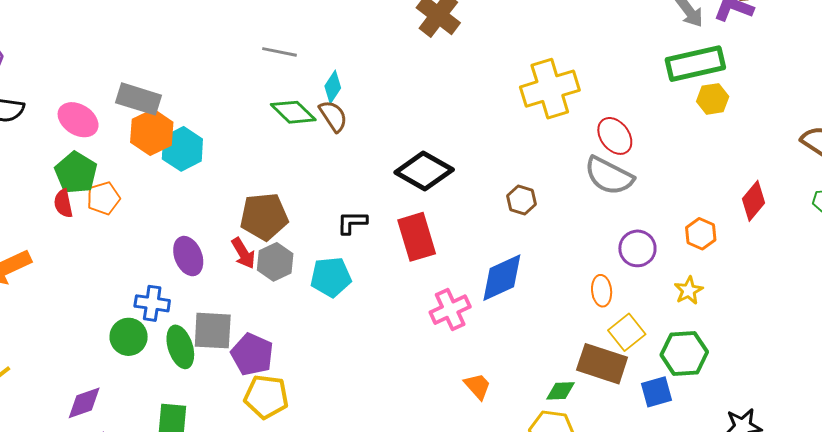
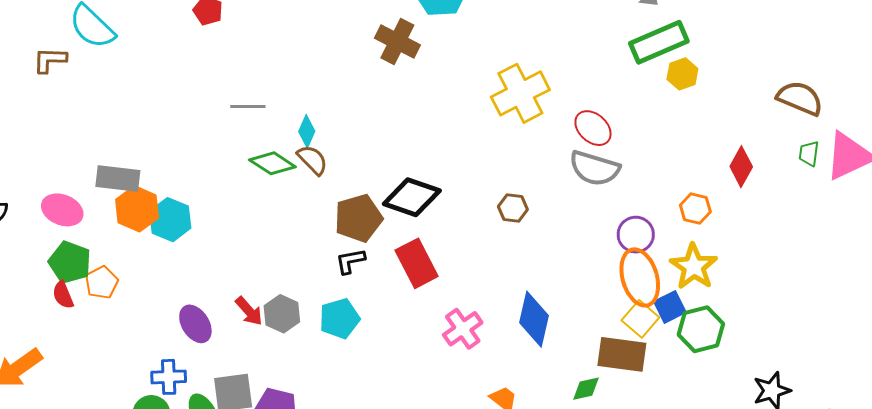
brown pentagon: (264, 217) -> (358, 218), moved
blue diamond: (502, 278) -> (534, 319), moved, turned -42
orange ellipse: (602, 291) -> (640, 277), moved, size x1.8
yellow star: (689, 291) -> (694, 267), size x1.6
blue square: (656, 392) -> (670, 307), moved

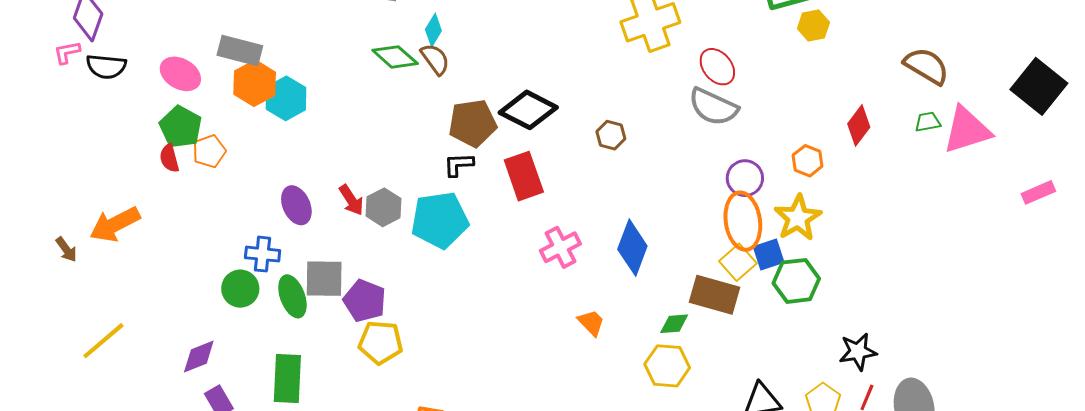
green trapezoid: (809, 153) -> (928, 122), turned 64
brown hexagon: (513, 208) -> (611, 135), moved
cyan pentagon: (339, 319) -> (440, 220), size x1.4

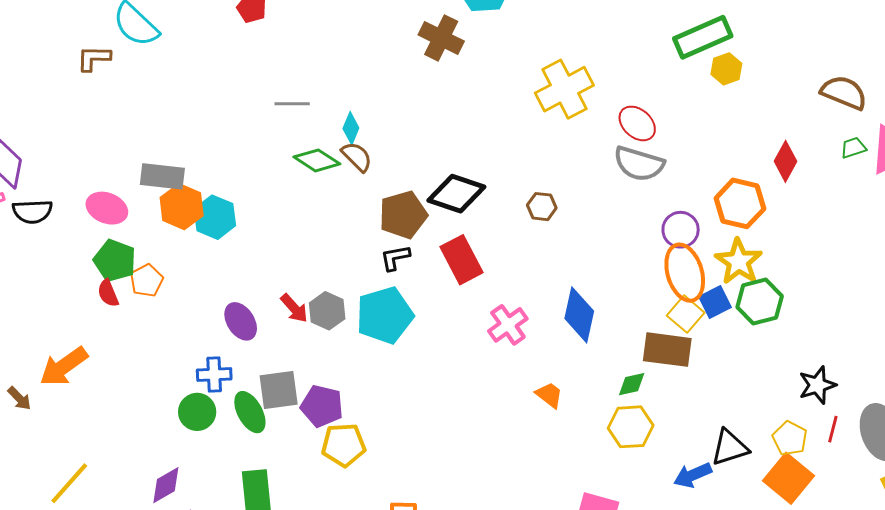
orange hexagon: (808, 161) -> (740, 203), size x1.6
green hexagon: (796, 281) -> (760, 302), moved

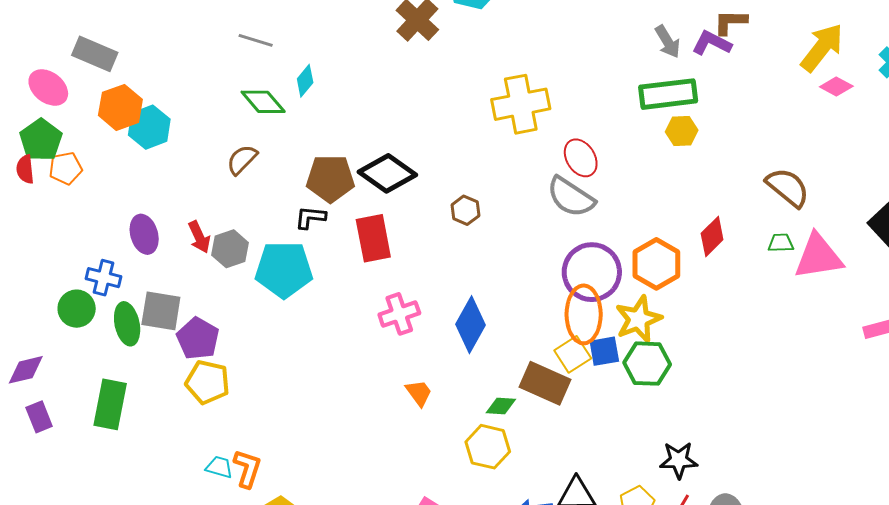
brown semicircle: (357, 157) -> (242, 160), moved, turned -108
gray rectangle: (162, 176) -> (95, 54), moved
purple circle: (681, 230) -> (592, 272), size x1.6

